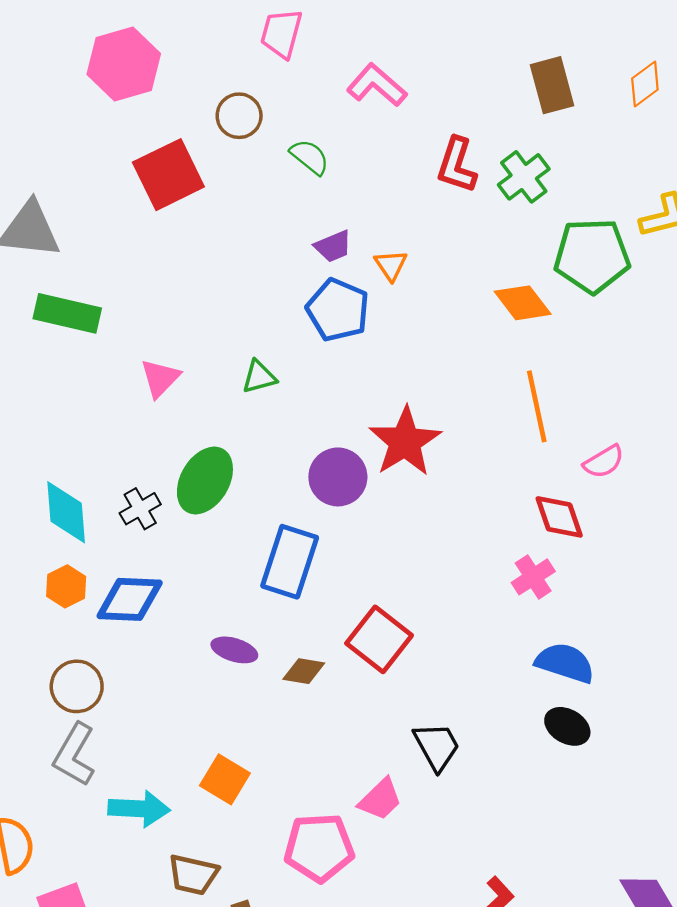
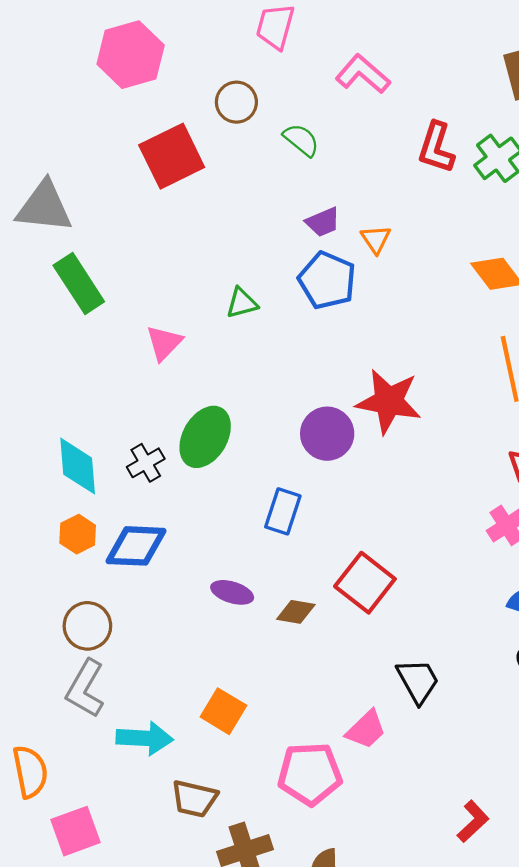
green rectangle: (67, 313) -> (79, 284), turned 44
green triangle: (259, 377) -> (242, 303), moved
red star: (405, 442) -> (389, 401), turned -30
blue rectangle: (290, 562) -> (283, 511), size x0.7

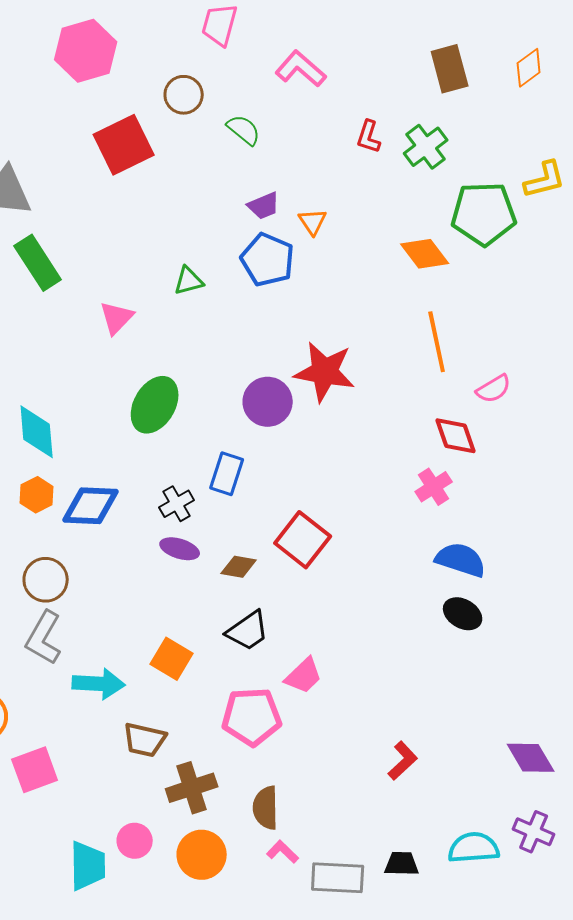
red L-shape: (436, 147) -> (369, 137), size x0.7
black cross: (146, 463) -> (177, 504), moved
black trapezoid: (418, 681) -> (248, 631), moved, turned 84

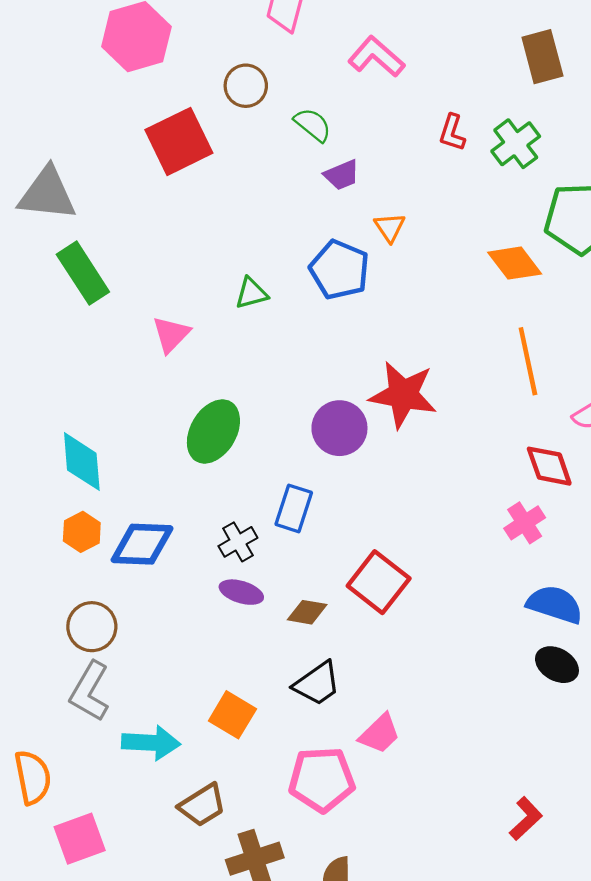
purple trapezoid: (264, 206) -> (342, 175), moved
brown trapezoid: (145, 740) -> (202, 805), turned -45
red L-shape: (403, 761) -> (526, 819), moved

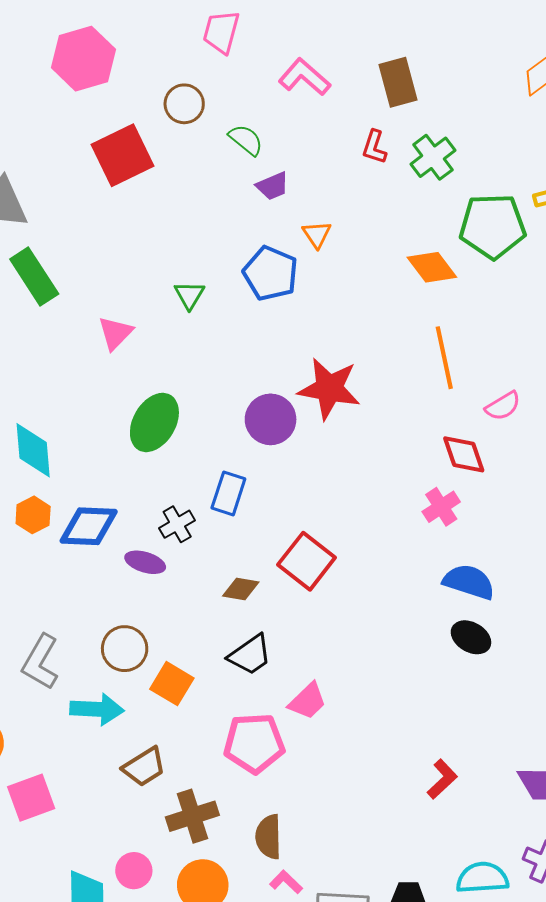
brown rectangle: (542, 57) -> (398, 82), moved
green triangle: (251, 293) -> (189, 295), turned -44
purple ellipse: (241, 592) -> (145, 562), moved
brown circle: (92, 627) -> (125, 649), moved

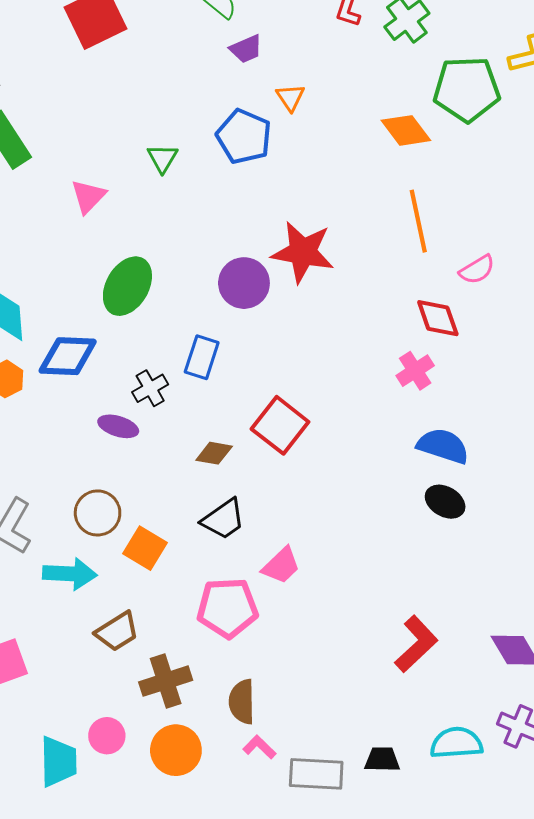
blue diamond: (89, 526) -> (68, 356), moved
red L-shape: (442, 779) -> (416, 644), size x1.4

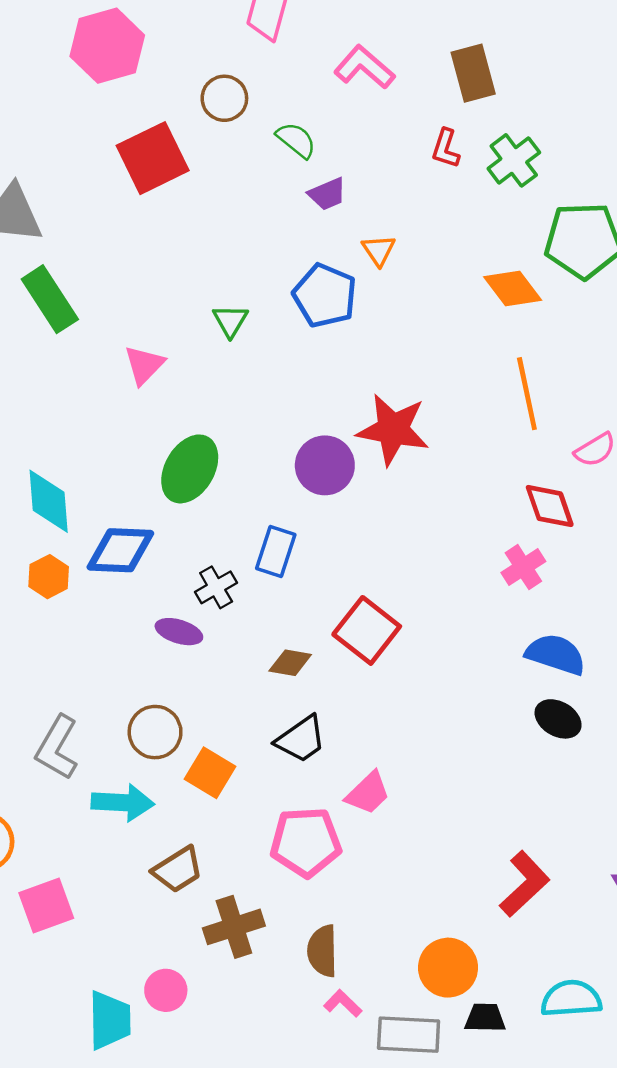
orange circle: (176, 750) -> (448, 968), moved

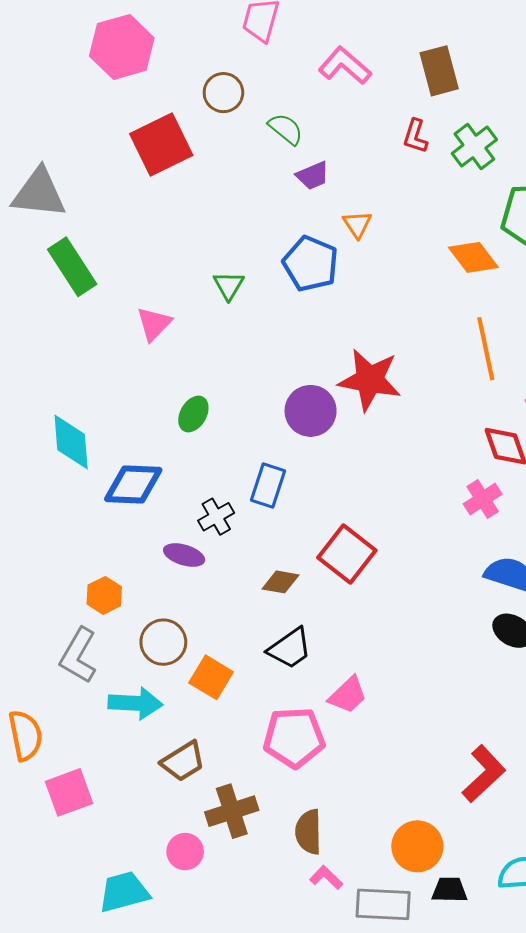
green ellipse: (190, 469) -> (193, 414), size x0.6
orange hexagon: (49, 577) -> (104, 595), moved
pink circle: (166, 990) -> (185, 852), moved
cyan trapezoid: (110, 1020) -> (124, 892), turned -104

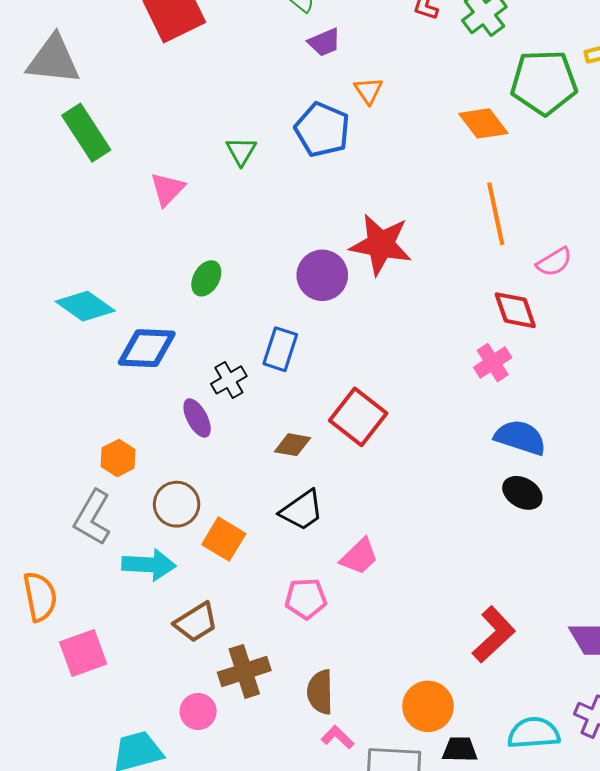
cyan diamond: (71, 442) -> (85, 306), turned -50
purple ellipse: (184, 555) -> (197, 418), turned 45
pink pentagon: (294, 737) -> (306, 599), size x0.7

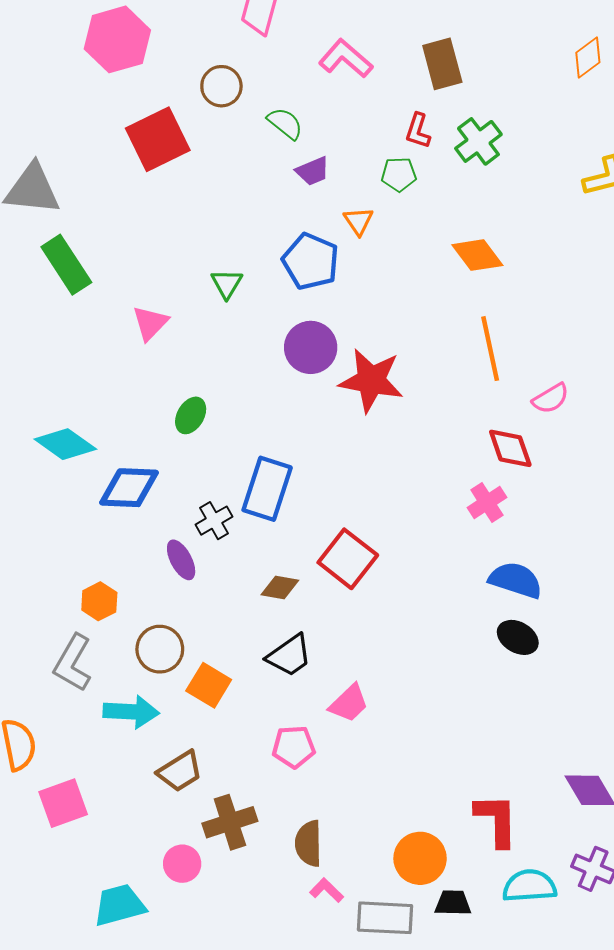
green pentagon: (544, 82) -> (399, 174), moved, size x0.5
purple circle: (322, 275) -> (311, 347), moved
blue rectangle: (280, 349) -> (267, 489), size x1.4
red L-shape: (494, 635) -> (496, 820), moved, turned -48

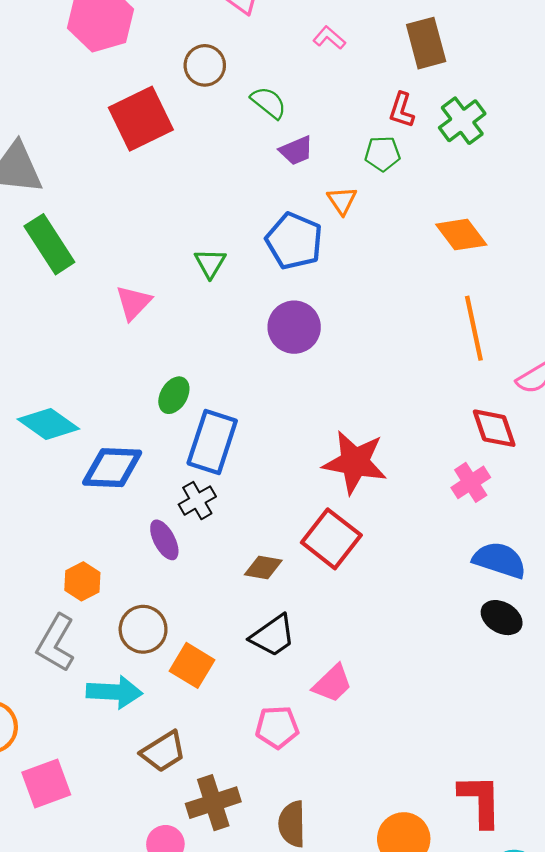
pink L-shape: (346, 59) -> (329, 38), size x0.6
red star: (371, 380) -> (355, 462), moved
blue rectangle: (267, 489) -> (212, 442), moved

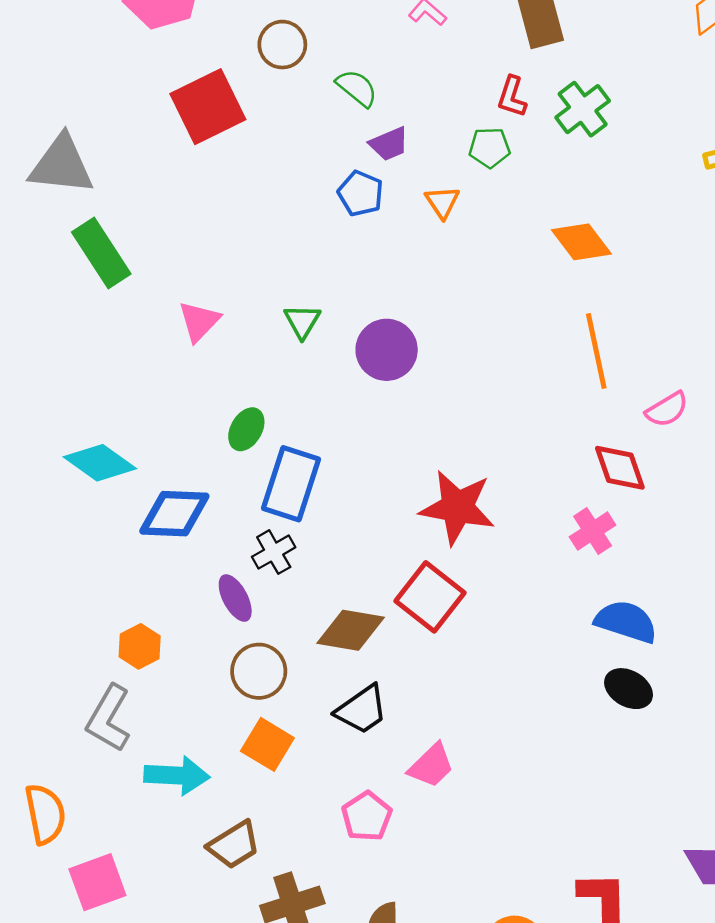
blue pentagon: (294, 241) -> (361, 193), moved, size x0.7
green triangle: (210, 263) -> (302, 321), moved
brown diamond: (263, 568) -> (351, 630), size x1.5
brown circle: (143, 629) -> (259, 671), moved
pink pentagon: (277, 727) -> (367, 816), turned -30

